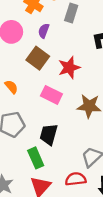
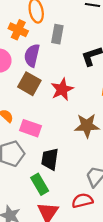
purple semicircle: (44, 31) -> (32, 55), size x1.5
pink rectangle: (51, 95) -> (31, 128), moved

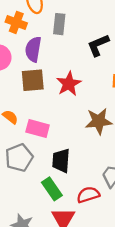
brown square: (29, 84) -> (33, 80), turned -30
red semicircle: (82, 201) -> (88, 195), moved

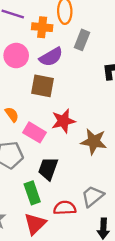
orange cross: (16, 22) -> (42, 27), turned -30
purple semicircle: (33, 49) -> (51, 57), turned -145
red star: (69, 84) -> (63, 121), moved

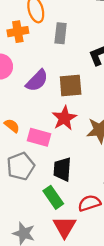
purple semicircle: (51, 57) -> (37, 81), moved
brown square: (43, 86) -> (71, 86), moved

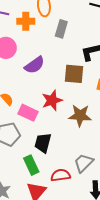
brown square: (71, 86) -> (74, 74), moved

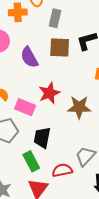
purple semicircle: (35, 65) -> (29, 57), turned 100
brown square: (74, 74) -> (60, 48), moved

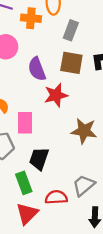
red star: (49, 93) -> (56, 95), moved
pink rectangle: (25, 107) -> (25, 123), turned 60

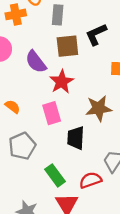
pink rectangle: (25, 123) -> (52, 113), moved
black trapezoid: (39, 159) -> (76, 138), moved

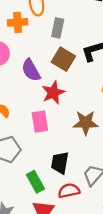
brown square: (67, 46) -> (63, 59), turned 30
black trapezoid: (76, 138) -> (60, 163), moved

